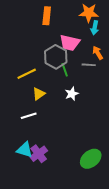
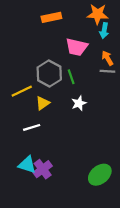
orange rectangle: (47, 16) -> (51, 17), turned 72
gray hexagon: (56, 57) -> (49, 73), moved
gray line: (89, 65) -> (107, 71), moved
yellow line: (27, 74) -> (22, 91), moved

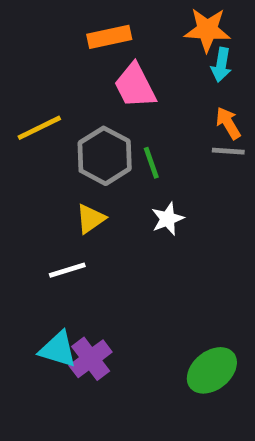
pink trapezoid: (77, 47) -> (135, 86), moved, turned 50
yellow line: (22, 91) -> (39, 128), moved

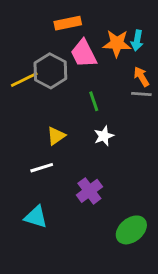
orange star: (207, 30) -> (117, 43), moved
gray hexagon: (105, 156) -> (50, 71), moved
purple cross: (91, 359) -> (89, 191), moved

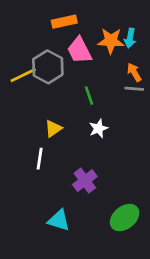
white line: (42, 168) -> (40, 159), turned -65
cyan triangle: (36, 217) -> (59, 220), moved

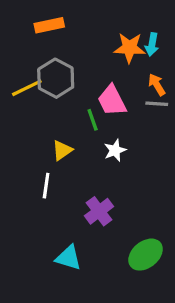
orange rectangle: (64, 22) -> (49, 25), moved
pink trapezoid: (79, 50) -> (112, 101), moved
green line: (89, 96) -> (93, 120), moved

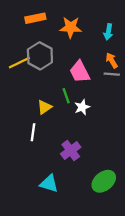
orange star: (129, 48) -> (71, 27), moved
green line: (93, 120) -> (66, 96), moved

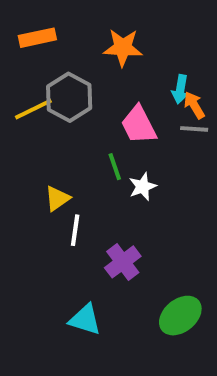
orange rectangle: (35, 18) -> (37, 38), moved
cyan arrow: (108, 32) -> (180, 89), moved
yellow triangle: (44, 107) -> (57, 198), moved
white line: (33, 132) -> (75, 230), moved

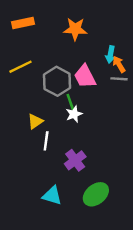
gray hexagon: (69, 97) -> (57, 81), moved
white star: (143, 187) -> (74, 114), moved
green ellipse: (180, 316) -> (96, 194), moved

